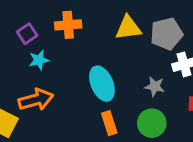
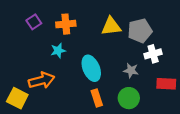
purple square: (27, 34) -> (34, 22), moved
cyan star: (39, 60) -> (58, 51), moved

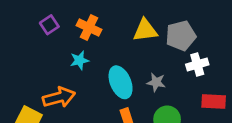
orange cross: (66, 24) -> (89, 28), turned 30
gray star: (131, 70) -> (156, 82), moved

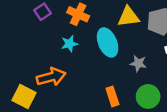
cyan ellipse: (121, 82) -> (108, 42), moved

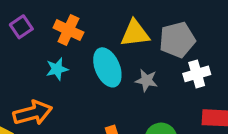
gray star: (138, 63) -> (146, 80), moved

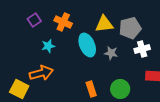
cyan star: (57, 69) -> (48, 46), moved

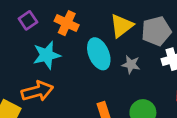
yellow triangle: (104, 24) -> (122, 26), turned -30
cyan star: (48, 46) -> (47, 55), size x1.5

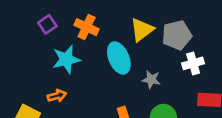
gray star: (131, 64) -> (151, 80), moved
orange arrow: (37, 91) -> (57, 96), size x0.6

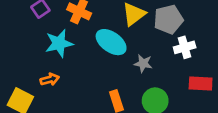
cyan ellipse: (119, 58) -> (111, 42), turned -32

